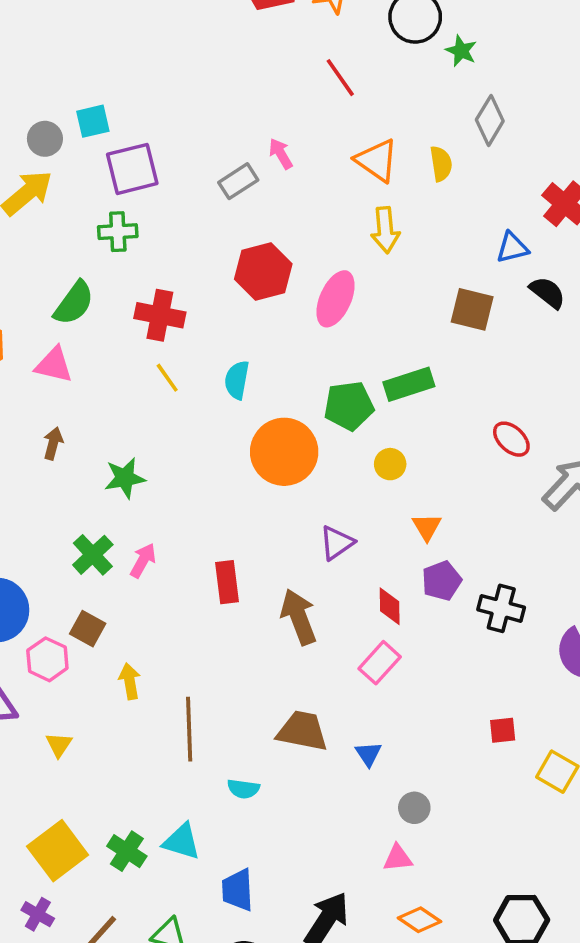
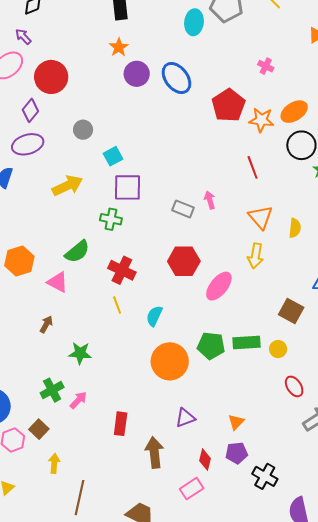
cyan square: (93, 121) -> (113, 156), turned -30
gray circle: (45, 139) -> (83, 130), moved
gray rectangle: (238, 181) -> (183, 209), turned 40
yellow circle: (390, 464) -> (278, 349), moved

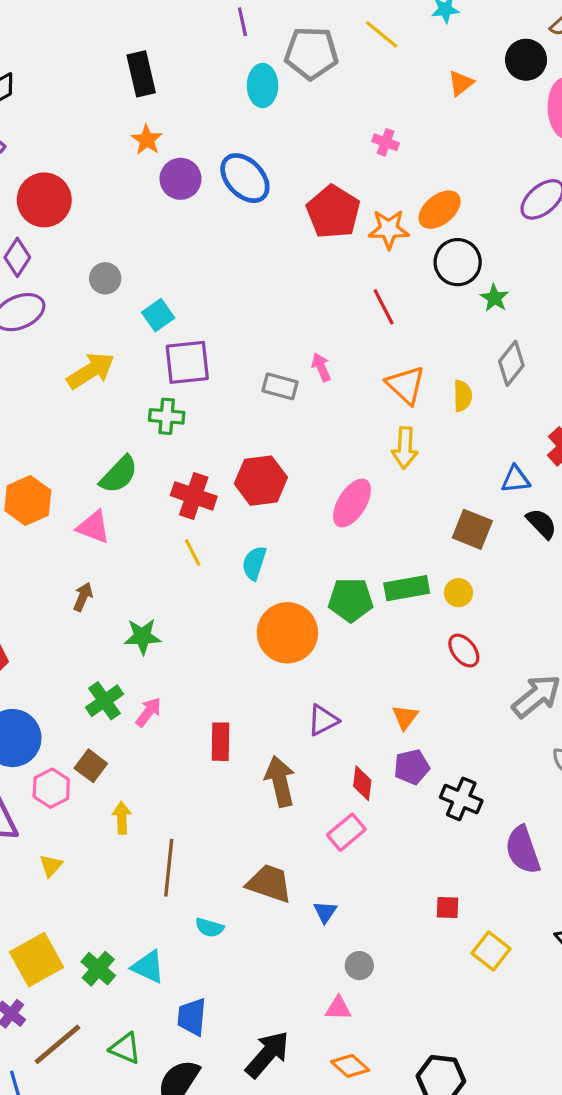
red hexagon: (184, 261) -> (261, 481), moved
red ellipse: (294, 386) -> (464, 651), moved

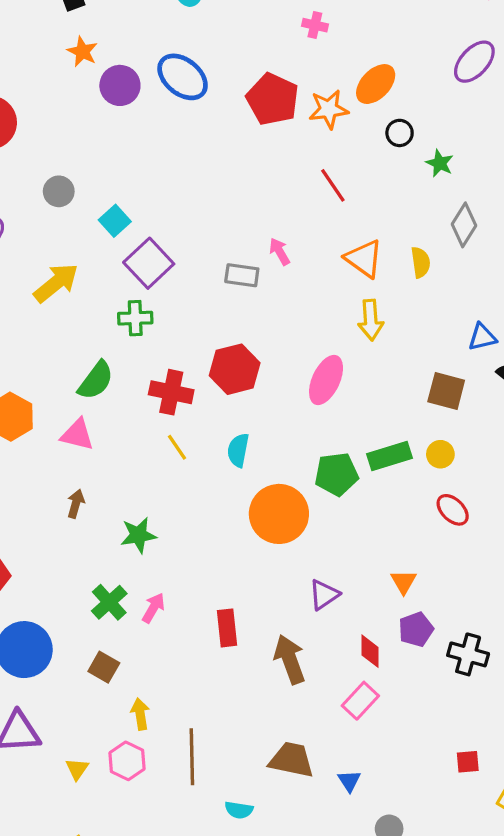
black circle: (458, 262) -> (400, 133), size x0.6
purple square: (187, 362) -> (149, 263), turned -30
pink hexagon: (51, 788) -> (127, 761), moved

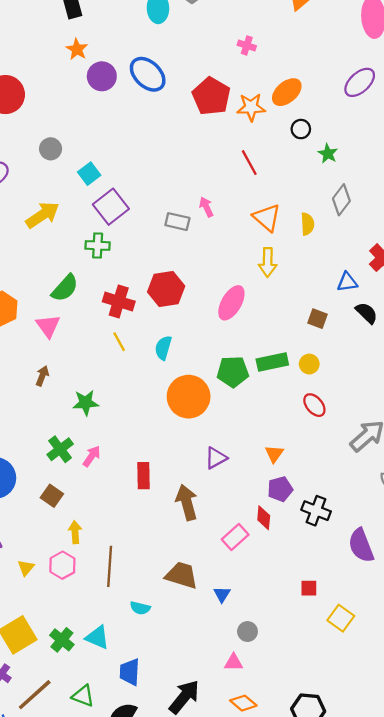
brown square: (446, 391) -> (318, 319), size x0.7
pink triangle: (77, 435) -> (48, 326), turned 35
red diamond: (370, 651) -> (264, 518), moved

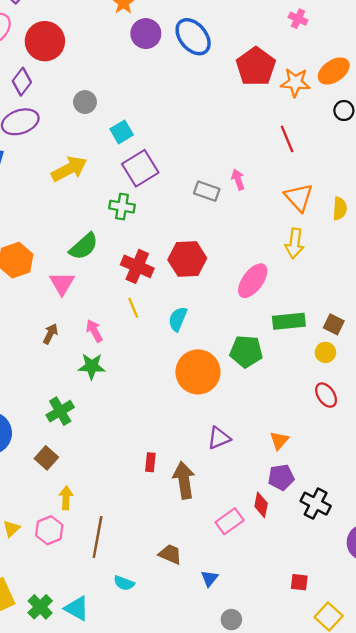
brown square: (318, 319) -> (334, 324), moved
green rectangle: (272, 362) -> (289, 321), moved
pink arrow: (92, 456) -> (94, 331), moved, turned -70
red rectangle: (144, 476) -> (150, 462), moved, size x0.7
brown trapezoid: (182, 575) -> (170, 554), size x0.7

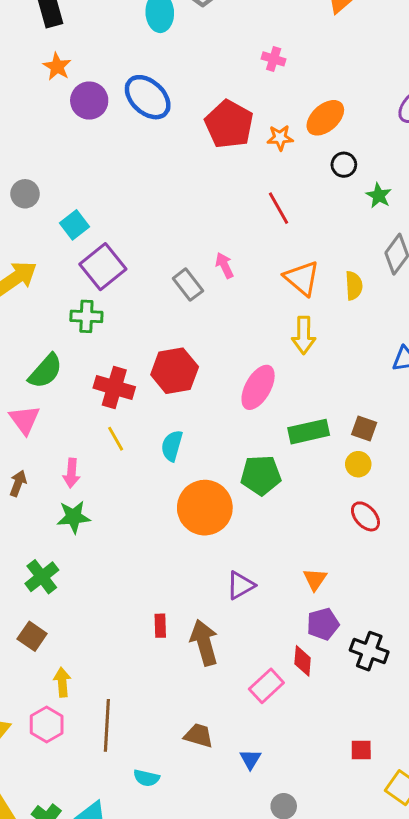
orange star: (295, 82) -> (280, 138), size x0.7
gray rectangle: (207, 191) -> (188, 285), turned 40
pink arrow: (94, 331) -> (71, 473), turned -140

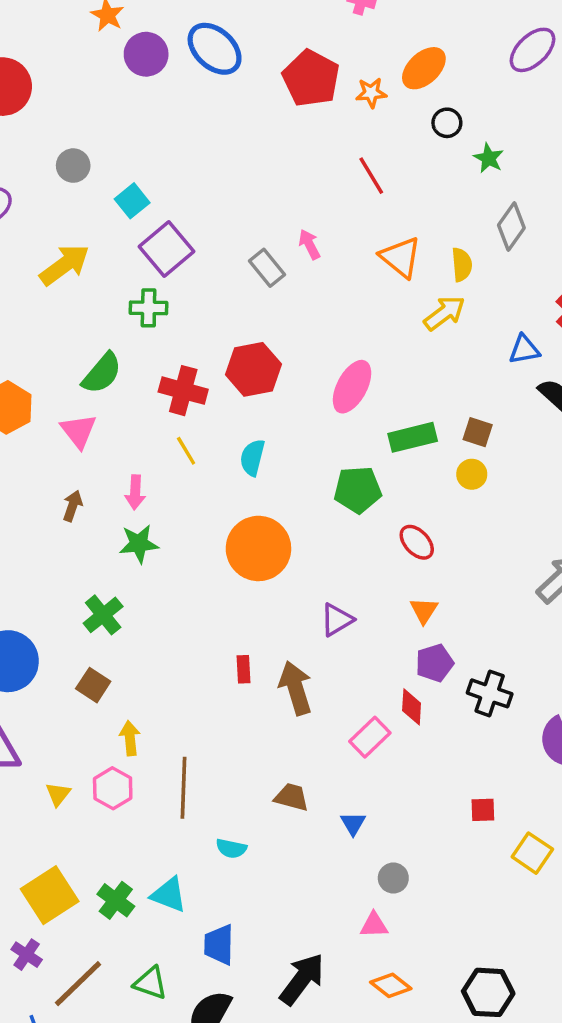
yellow arrow: (304, 335) -> (444, 313), moved, turned -126
orange circle: (205, 508) -> (258, 548), moved
red ellipse: (365, 516) -> (417, 542), moved

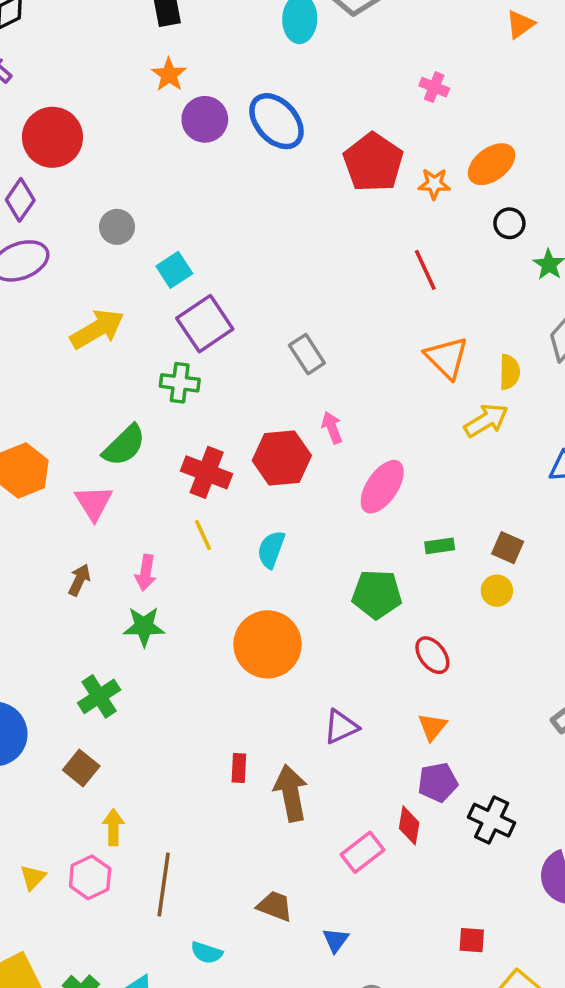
pink arrow: (309, 244) -> (332, 428), moved
green rectangle: (413, 437) -> (440, 546), size x0.6

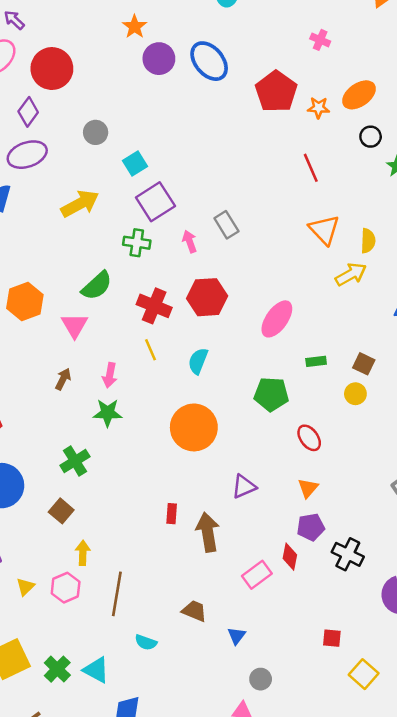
pink arrow: (332, 428) -> (190, 241), moved

